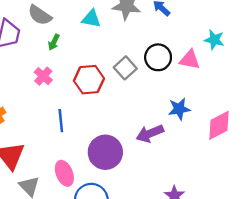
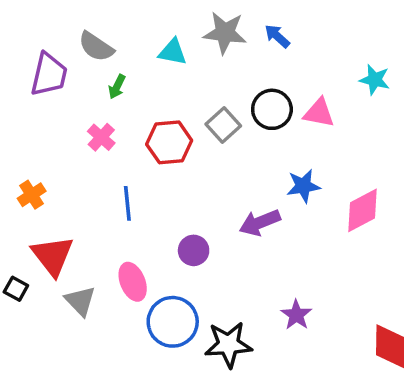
cyan star: (214, 40) -> (375, 80), moved
purple circle: (105, 152) -> (194, 250), size x0.6

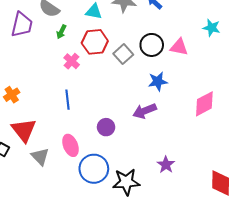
pink cross: (101, 137) -> (72, 61), moved
red hexagon: (169, 142) -> (95, 42), moved
blue star: (303, 186) -> (158, 81), moved

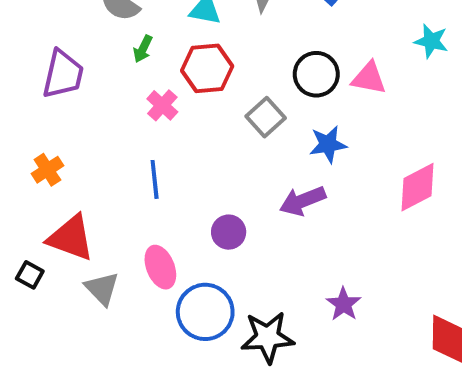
purple trapezoid: (22, 25) -> (63, 74), moved
gray square: (123, 54) -> (266, 117), moved
red triangle: (24, 130) -> (71, 238), turned -32

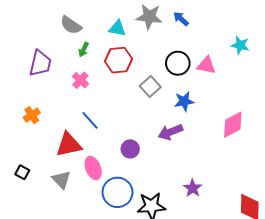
pink cross: (162, 105) -> (80, 80), moved
blue line: (155, 179) -> (90, 120), turned -36
red triangle: (71, 238) -> (69, 145), moved, turned -32

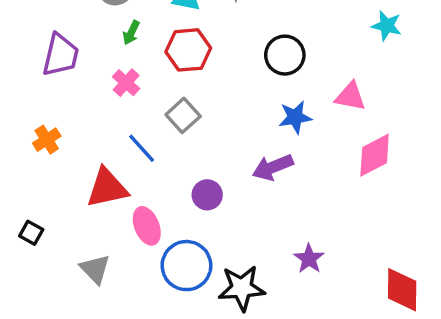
pink triangle: (206, 65) -> (350, 96), moved
gray square: (150, 87) -> (183, 115), moved
gray triangle: (61, 180) -> (95, 269), moved

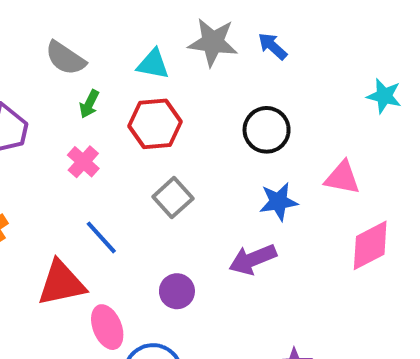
gray square: (183, 115) -> (173, 198), moved

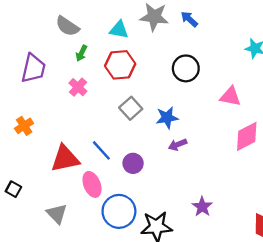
blue star: (279, 202) -> (167, 118), moved
blue line: (101, 237) -> (101, 150), moved
purple arrow: (253, 259) -> (178, 145), size x0.7

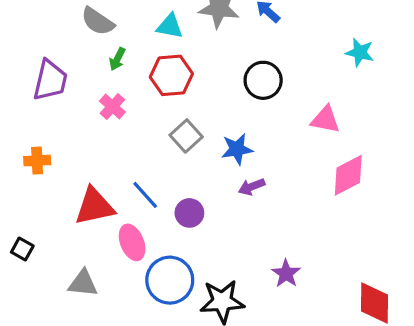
orange cross: (24, 126) -> (37, 161), turned 30
gray triangle: (57, 214) -> (83, 283), turned -40

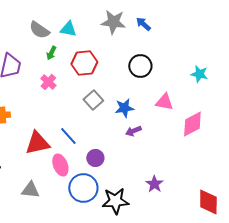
cyan triangle: (170, 26) -> (68, 29), moved
cyan star: (360, 52) -> (199, 74), moved
pink triangle: (325, 120) -> (164, 102), moved
purple circle: (189, 213) -> (95, 158), moved

